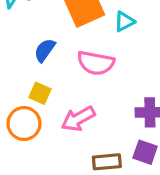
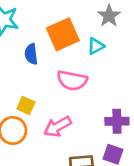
blue semicircle: (45, 50) -> (31, 54), moved, turned -42

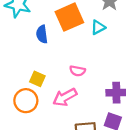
pink semicircle: (72, 80) -> (77, 71), moved, size x0.6

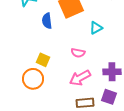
cyan triangle: (98, 27) -> (96, 28), moved
pink arrow: (65, 97) -> (80, 78), moved

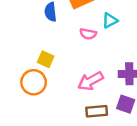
pink semicircle: (78, 53) -> (88, 34), moved

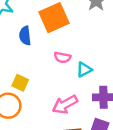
cyan triangle: (110, 20) -> (84, 69), moved

